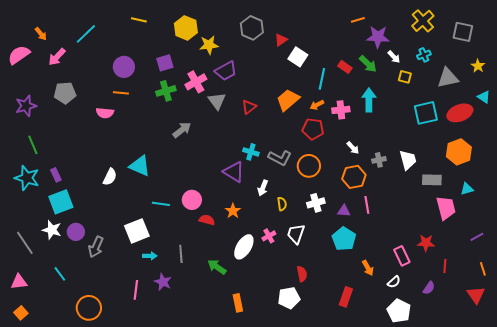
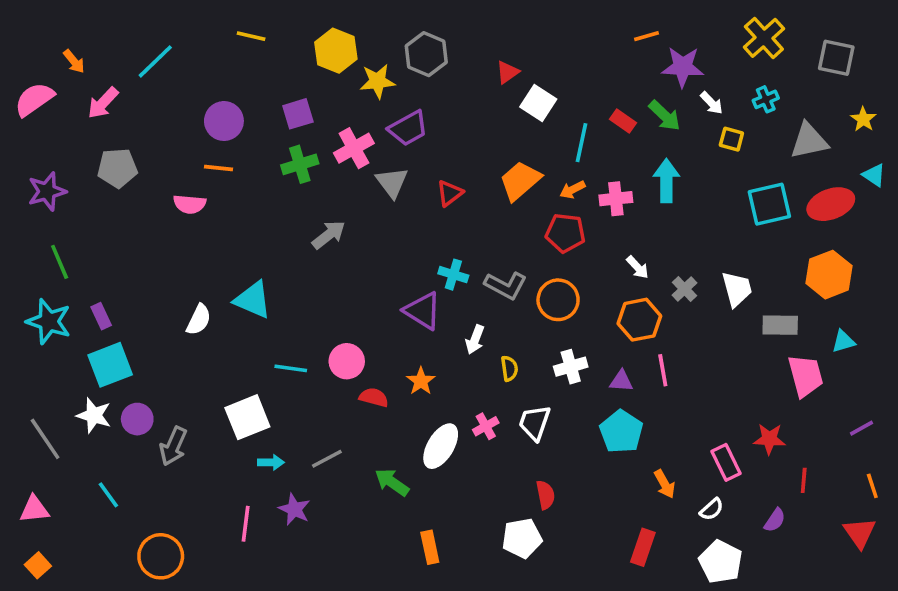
gray hexagon: (252, 28) -> (426, 54), moved
gray cross: (379, 160) -> (684, 289), turned -32
gray line: (181, 254) -> (327, 459), turned 66
red rectangle: (346, 297) -> (643, 547), moved

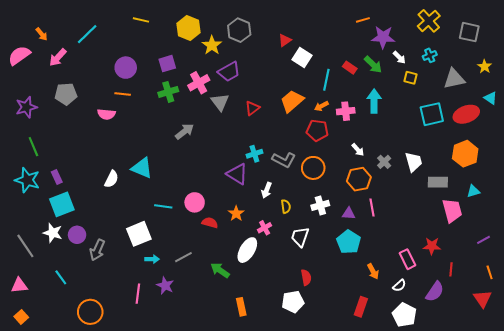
yellow star: (377, 81) -> (212, 45), turned -30
cyan cross: (453, 275) -> (254, 154), turned -35
pink cross: (486, 426) -> (265, 228), moved
purple semicircle: (775, 520) -> (435, 292), size x1.5

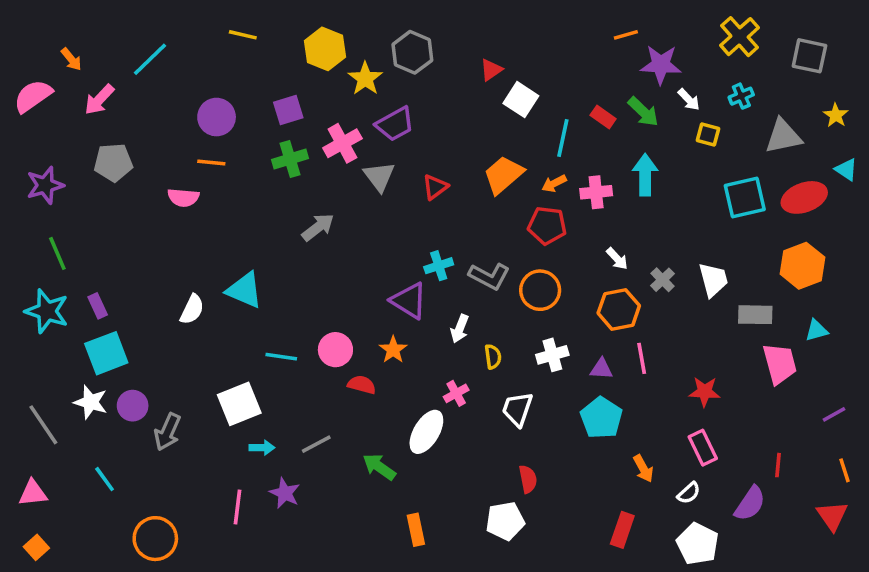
orange star: (236, 214) -> (393, 350), moved
red star: (432, 246) -> (705, 392), moved

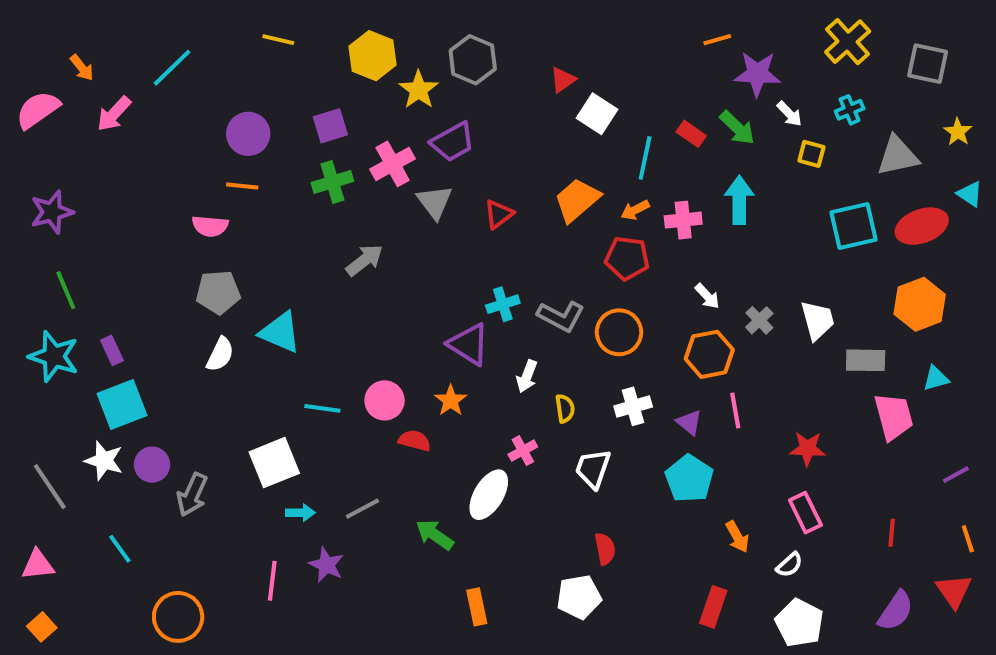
gray pentagon: (113, 162) -> (218, 292), moved
purple triangle: (601, 369) -> (689, 422), turned 35
purple semicircle: (750, 504) -> (896, 611), moved

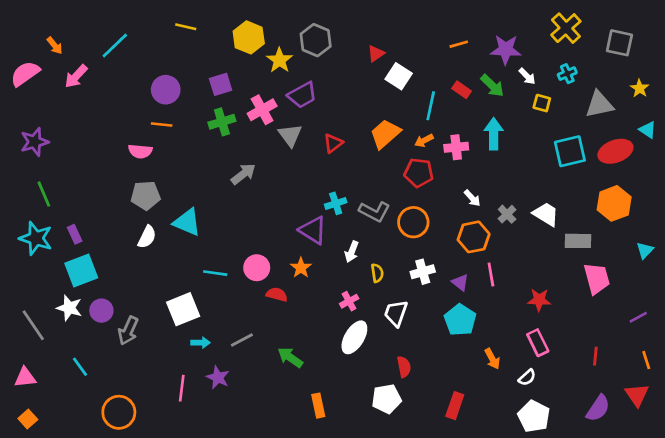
orange line: (717, 40) -> (459, 44), moved
white trapezoid: (817, 320) -> (546, 214), turned -44
cyan triangle: (936, 378) -> (645, 250), moved, turned -30
white ellipse: (489, 495) -> (354, 337), moved
red rectangle: (713, 607) -> (455, 406), moved

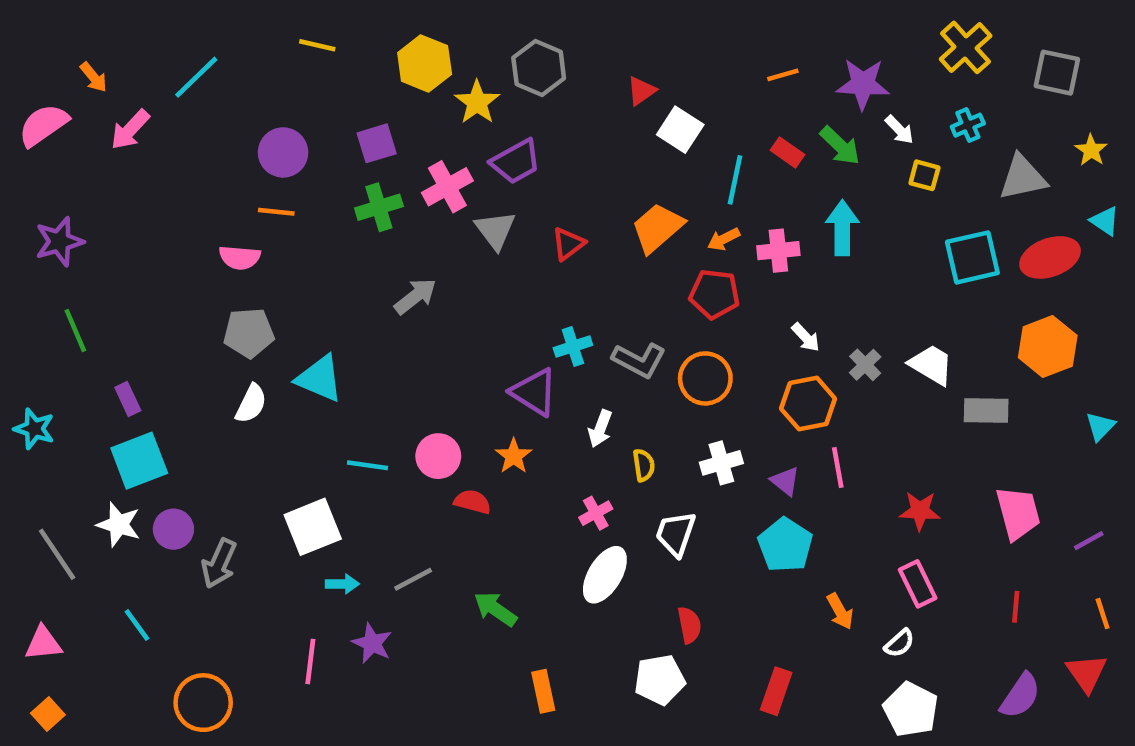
cyan star: (36, 238) -> (34, 429), moved, size x0.7
pink trapezoid: (597, 278) -> (1018, 513), moved

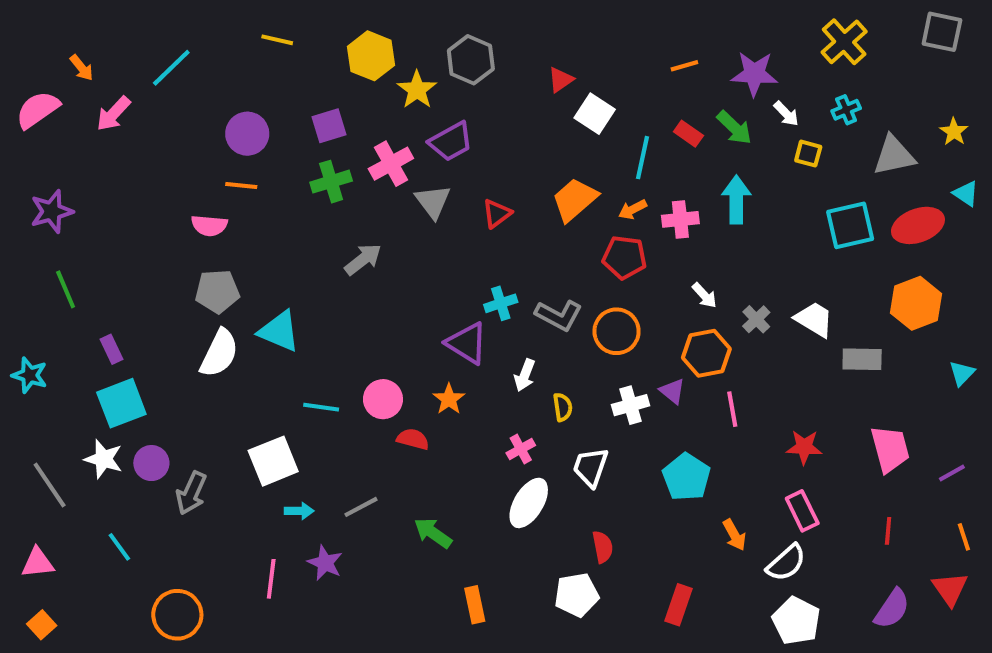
gray square: (1057, 73) -> (942, 32), moved
white semicircle: (251, 404) -> (219, 353), size x1.4
purple triangle: (785, 481) -> (672, 391), moved
white semicircle: (899, 643) -> (786, 563), size x1.5

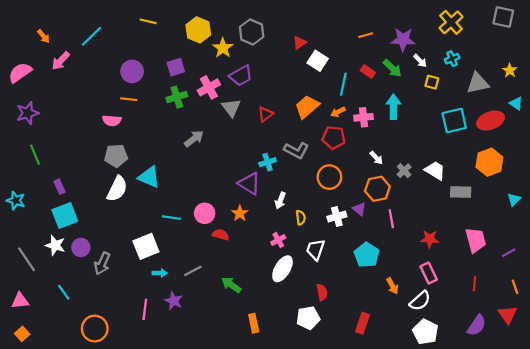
pink semicircle: (38, 110) -> (20, 73), moved
gray L-shape: (559, 315) -> (296, 150), moved

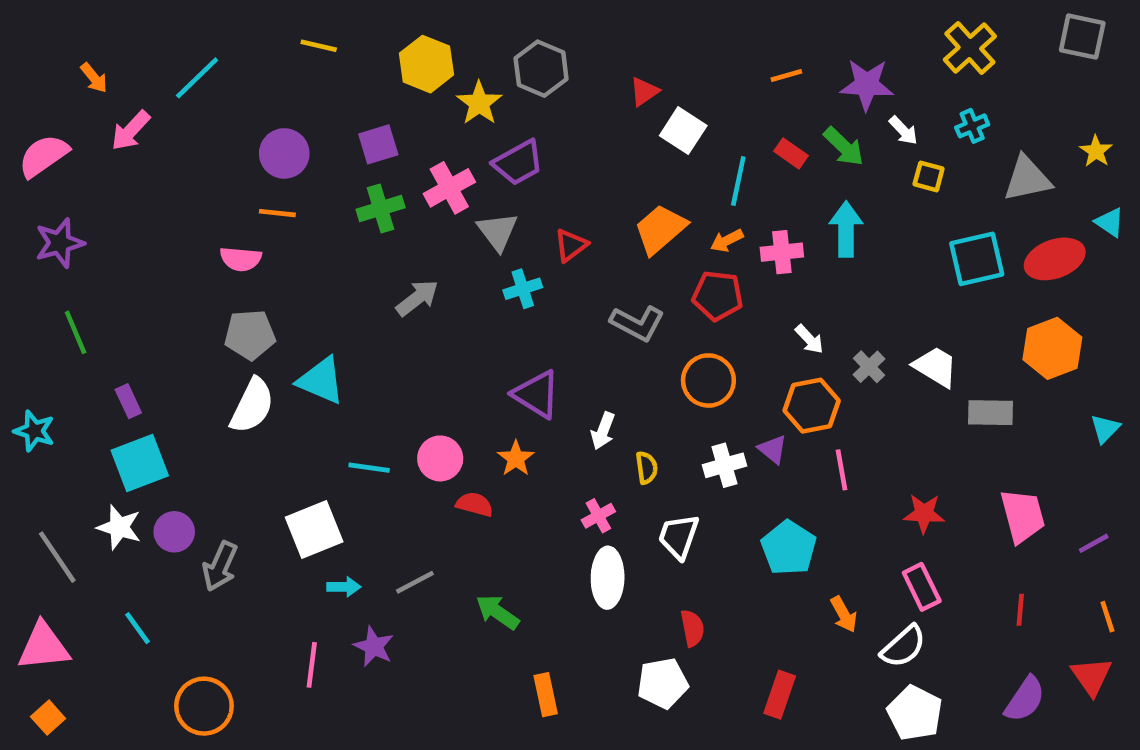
cyan cross: (268, 162) -> (523, 289), moved
white ellipse: (282, 269) -> (608, 578), turned -30
pink triangle: (20, 301) -> (43, 646), size x1.4

